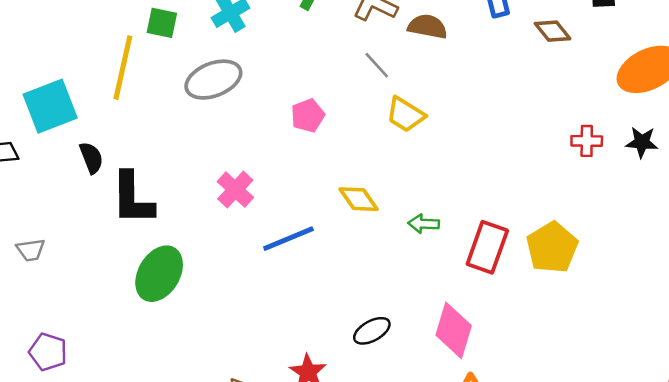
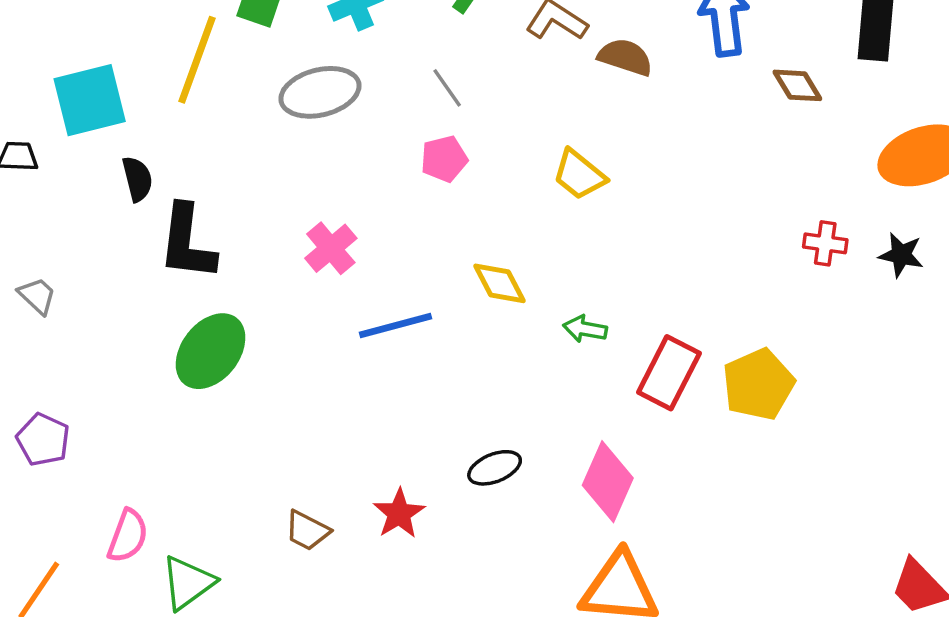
gray line: (377, 65) -> (447, 88), moved
gray trapezoid: (31, 250) -> (37, 296), turned -136

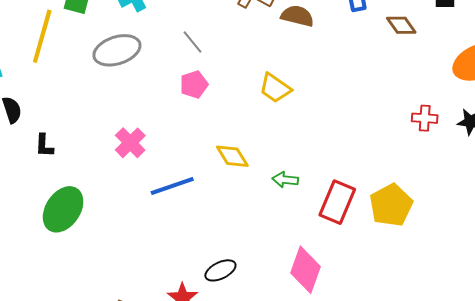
black L-shape: (187, 242) -> (44, 146), size x0.5
black ellipse: (495, 468) -> (220, 270), moved

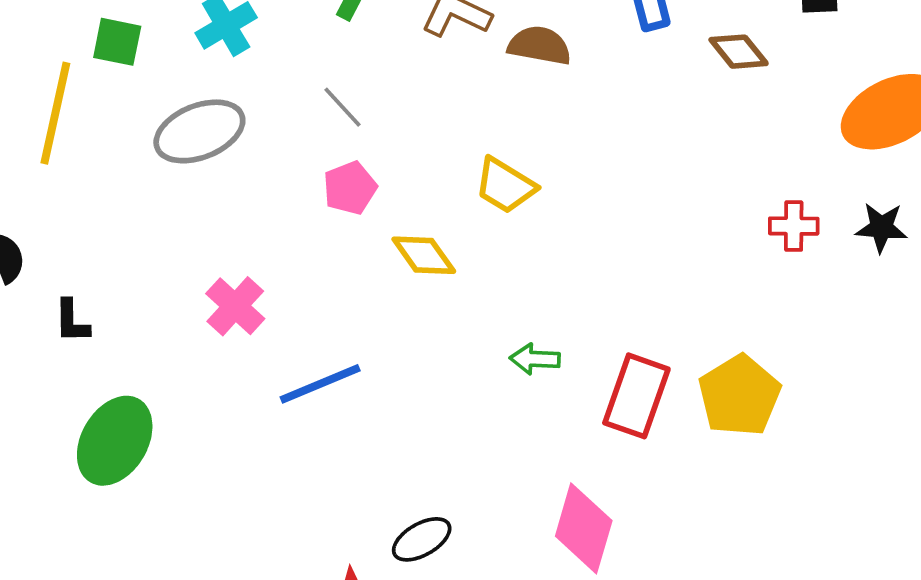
yellow diamond: (232, 156) -> (424, 255), moved

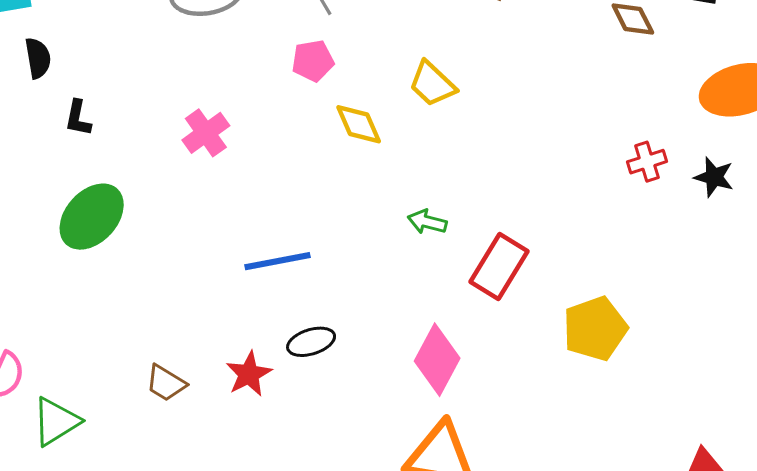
red cross: (794, 226) -> (647, 162), turned -30
blue line: (320, 384) -> (277, 261), moved
yellow pentagon: (739, 396) -> (595, 329), moved

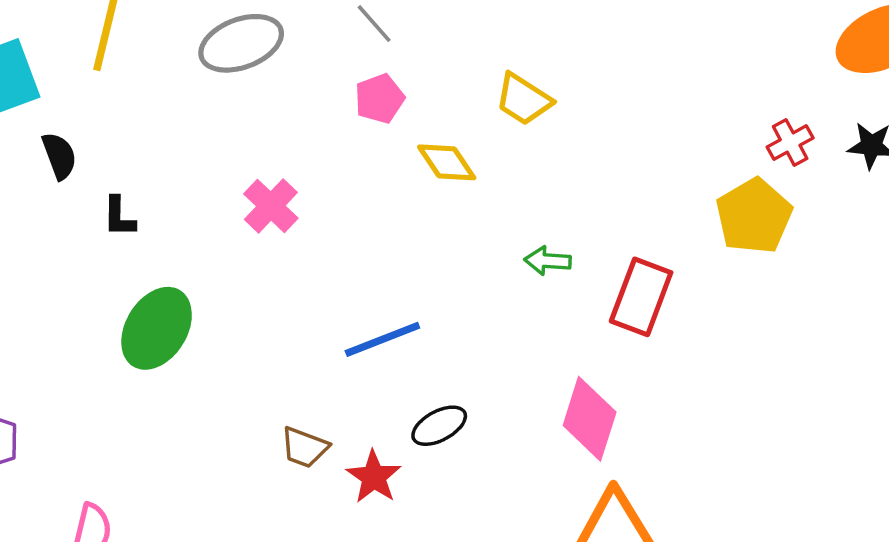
yellow pentagon: (595, 329) -> (754, 216), moved
brown trapezoid: (166, 383) -> (305, 447), moved

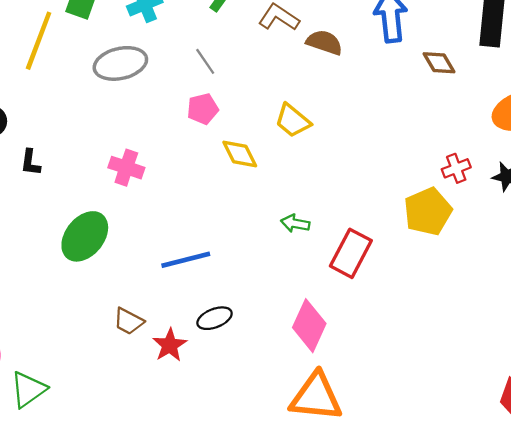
pink cross: (271, 206) -> (126, 168), turned -32
green ellipse: (157, 328) -> (85, 236), moved

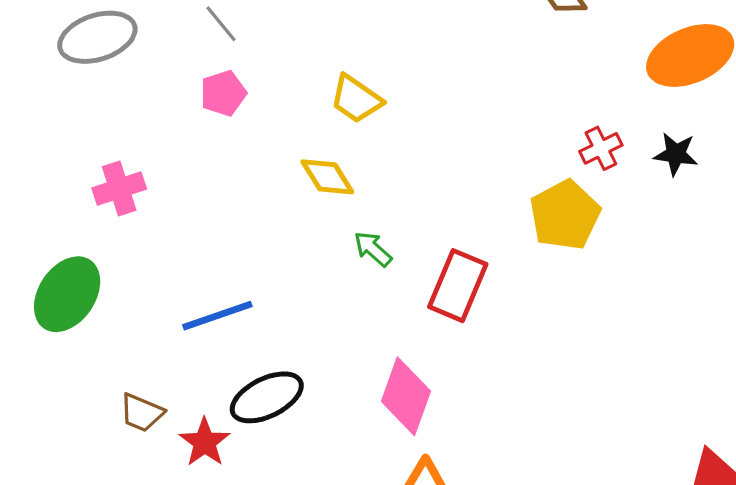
yellow diamond: (240, 154) -> (327, 177), moved
pink cross: (126, 168) -> (119, 189), turned -32
green arrow: (295, 223) -> (373, 249), turned 36
black ellipse: (215, 318) -> (267, 397), size x1.4

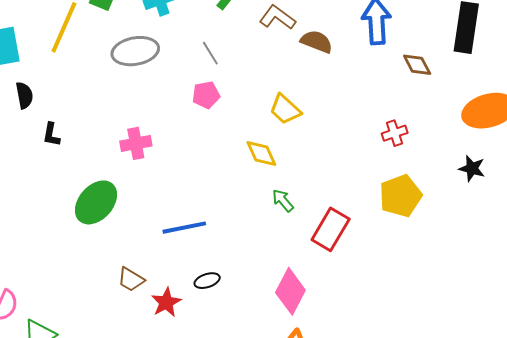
red cross: (601, 148) -> (395, 133), moved
black ellipse: (267, 397) -> (207, 281), size x0.6

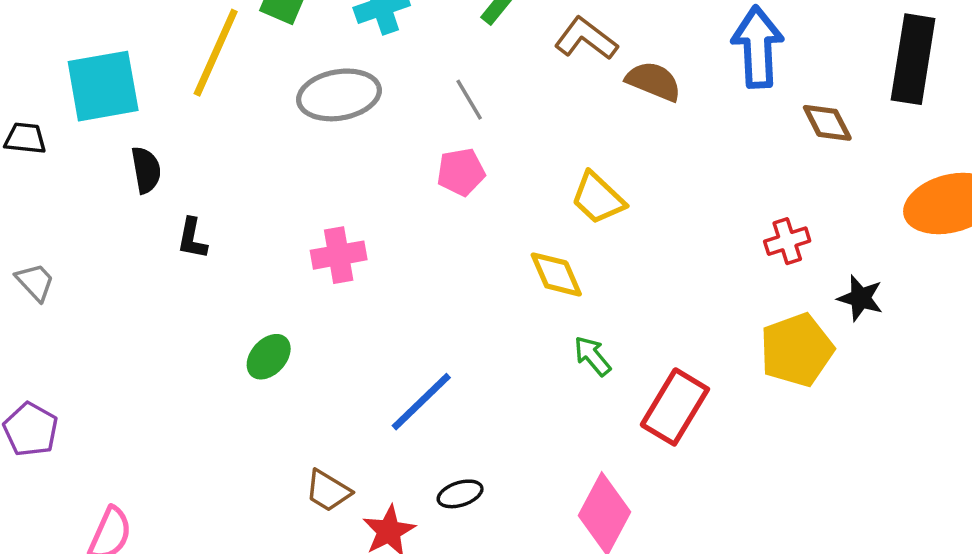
black star: (472, 168) -> (860, 298), moved
green ellipse: (96, 202) -> (269, 357), size x0.6
blue line: (184, 228) -> (421, 402), turned -33

